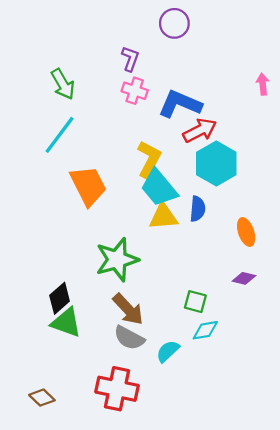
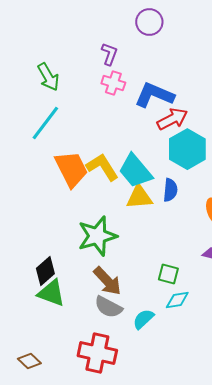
yellow L-shape: (149, 159) -> (102, 167), moved, turned -60

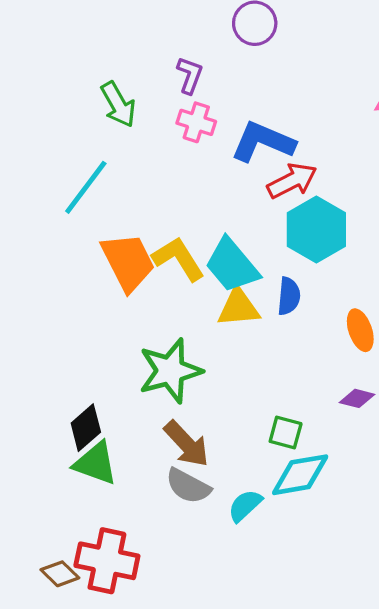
green arrow: (48, 77) -> (118, 104), moved
cyan diamond: (177, 300) -> (300, 475), size x1.5
red cross: (97, 353) -> (107, 561), moved

